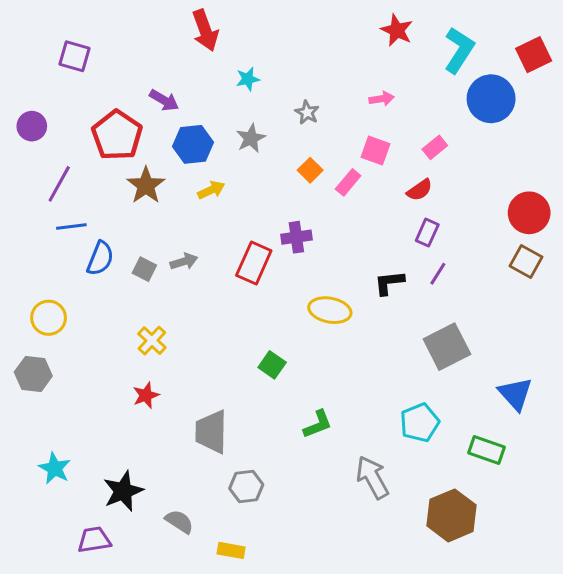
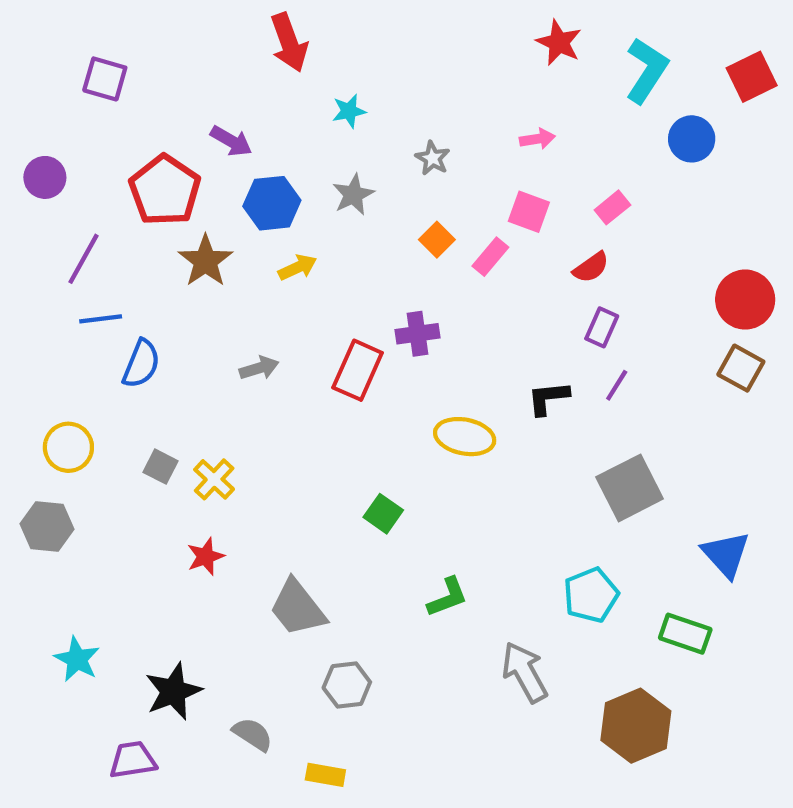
blue circle: (491, 99) -> (692, 139), size x0.7
gray square: (144, 269) -> (161, 467), moved
gray trapezoid: (211, 432) -> (298, 608), turned -39

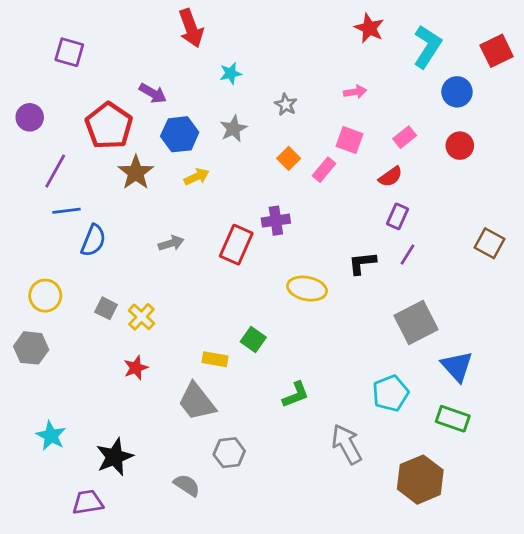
red circle: (745, 300) -> (460, 146), moved, size x0.7
blue triangle: (726, 554) -> (457, 366), moved
gray semicircle: (253, 734) -> (187, 485), moved
yellow rectangle: (325, 775) -> (215, 359), moved

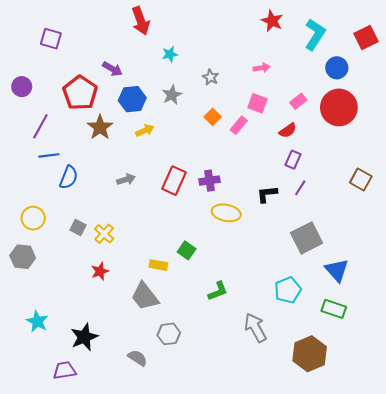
red circle: (460, 146) -> (339, 107), size x1.8
purple cross: (276, 221) -> (209, 181), moved

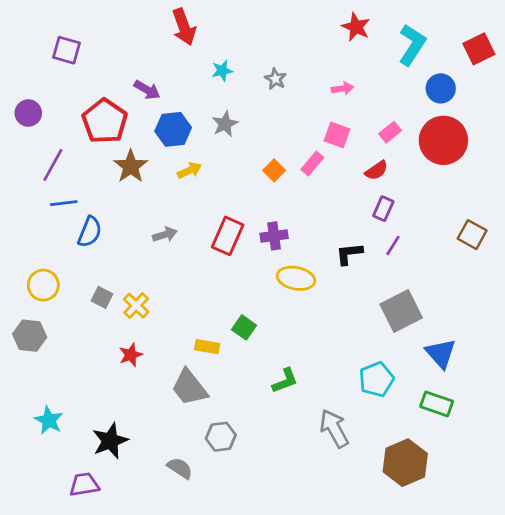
gray star: (211, 77) -> (275, 79), moved
orange square: (213, 117) -> (274, 170), moved

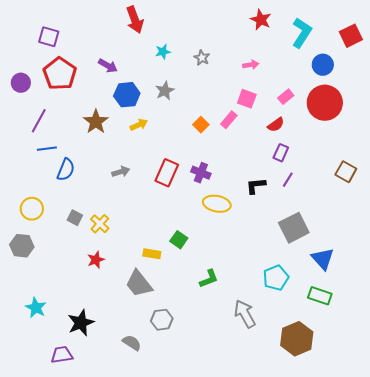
red pentagon: (105, 121) -> (60, 74), moved
purple cross: (274, 236) -> (201, 173), turned 30

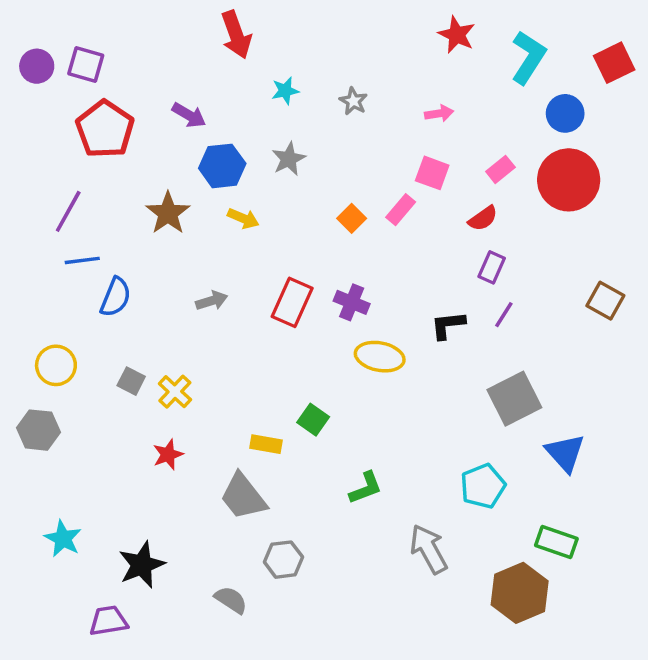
purple circle: (21, 83) -> (37, 66), moved
yellow arrow: (139, 125) -> (243, 218), turned 48
green rectangle: (320, 296) -> (556, 542), moved

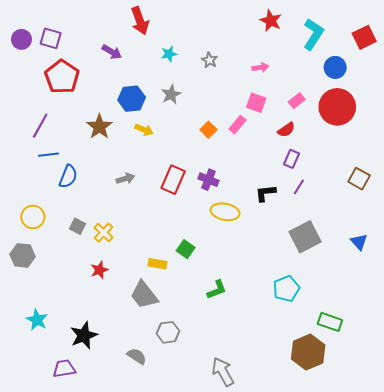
purple arrow: (189, 115) -> (112, 52), moved
blue triangle: (565, 453) -> (359, 242), moved, size x0.7
gray arrow: (429, 549) -> (223, 372), moved

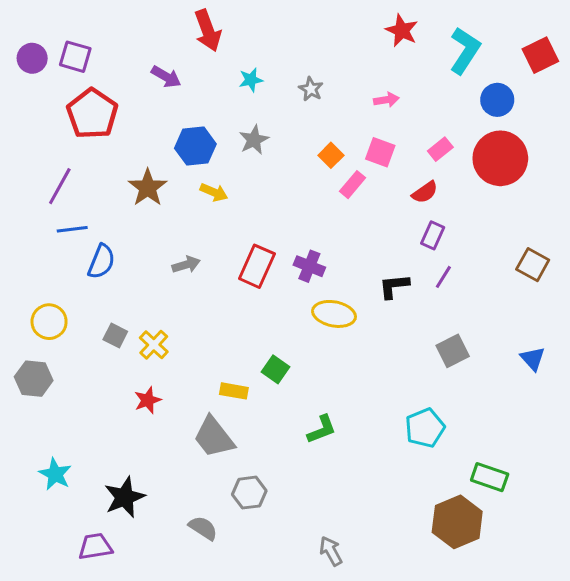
orange square: (208, 130) -> (331, 155), moved
gray square: (305, 237) -> (453, 351), size x0.7
gray arrow: (223, 372) -> (331, 551), size x0.7

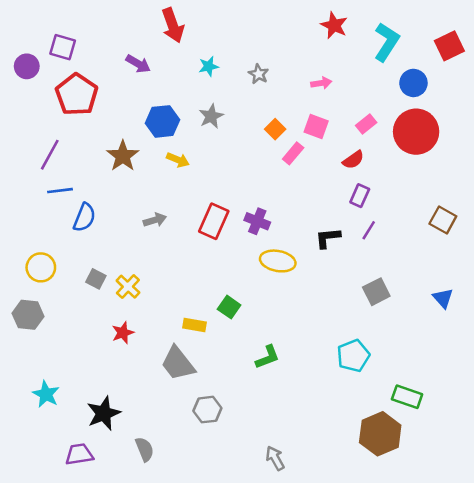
purple circle: (32, 58) -> (27, 66), moved
gray semicircle: (203, 528) -> (145, 449), moved, turned 35

